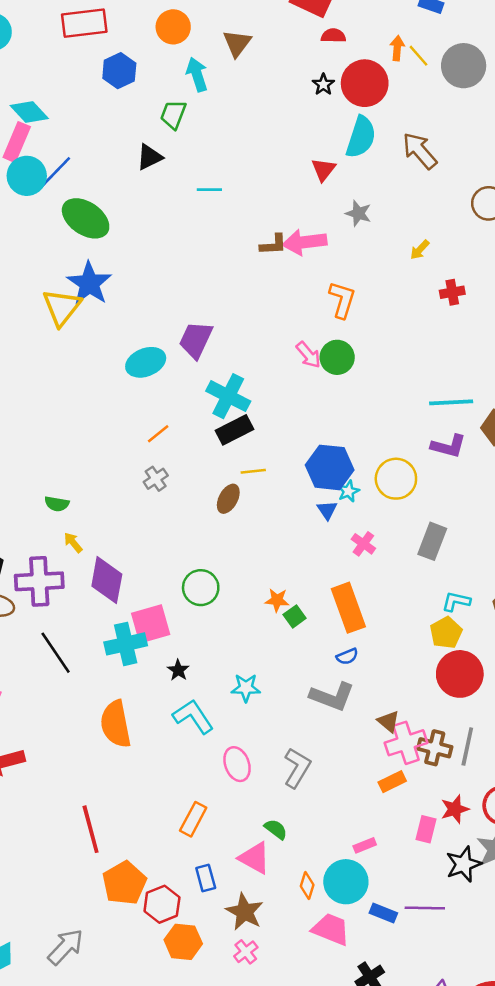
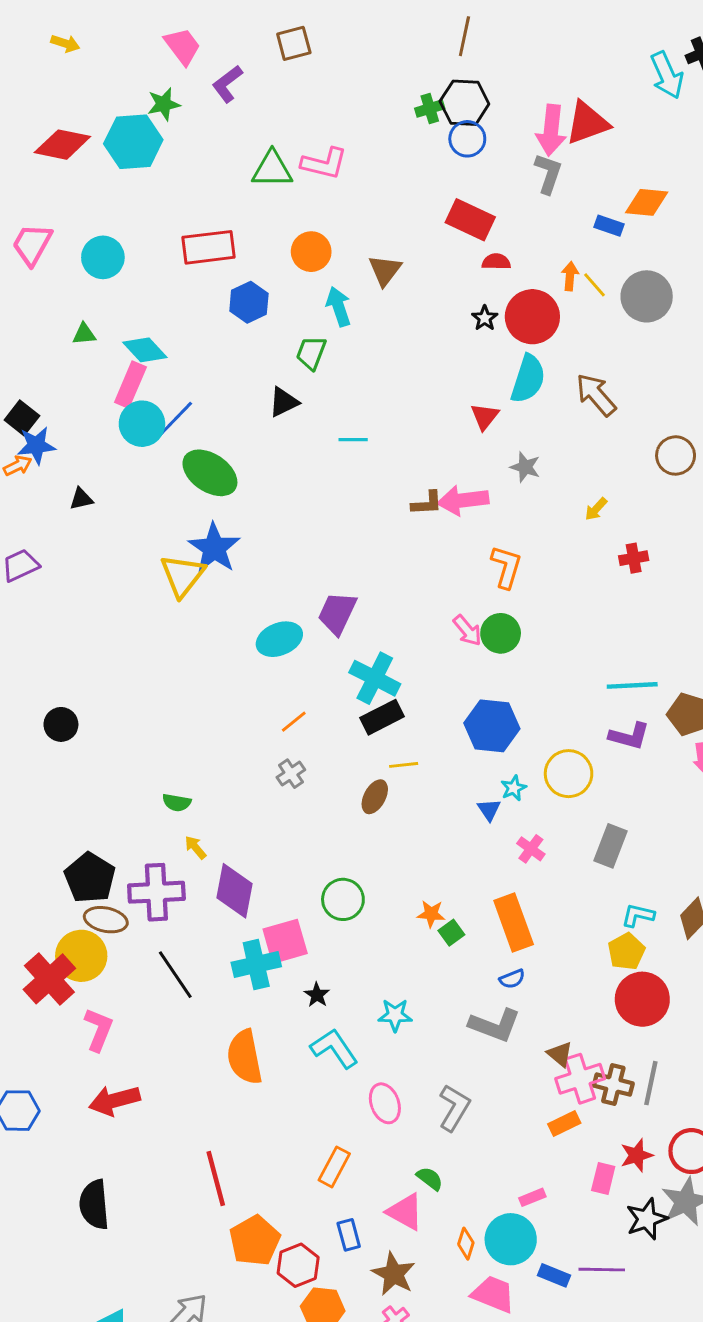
blue hexagon: (330, 467) -> (492, 726), moved

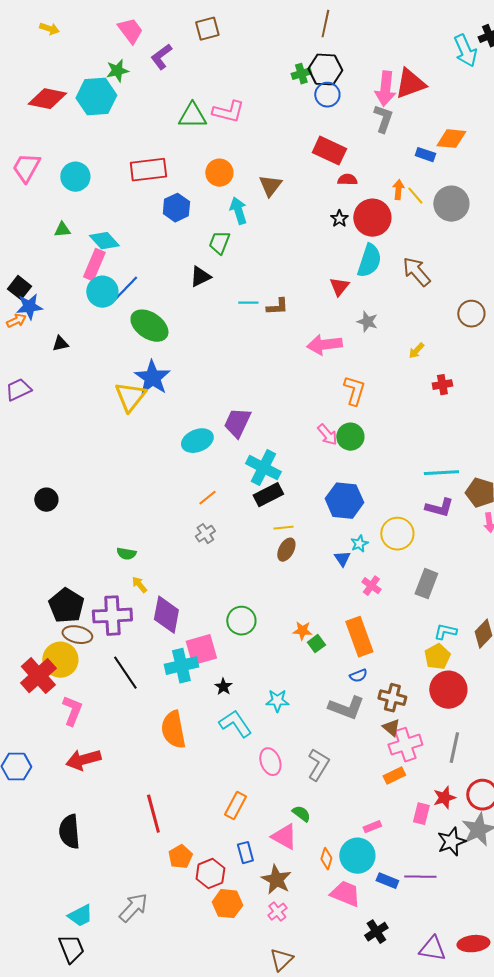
brown L-shape: (427, 503) -> (277, 307), moved
brown ellipse: (375, 797) -> (286, 550), moved
brown cross: (613, 1085) -> (392, 698), moved
orange pentagon: (255, 1241) -> (180, 857), size x0.7

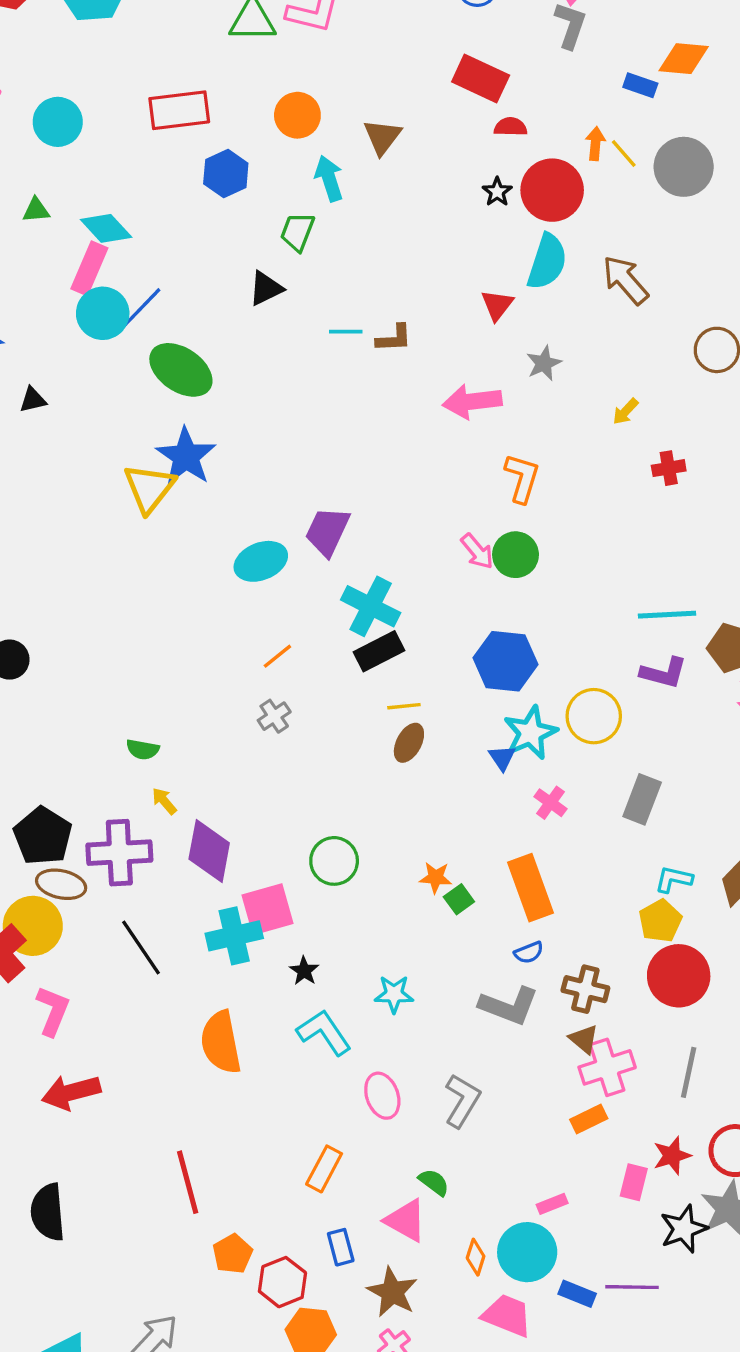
gray star: (367, 322) -> (544, 363), turned 30
cyan star: (359, 544) -> (530, 733), size x1.8

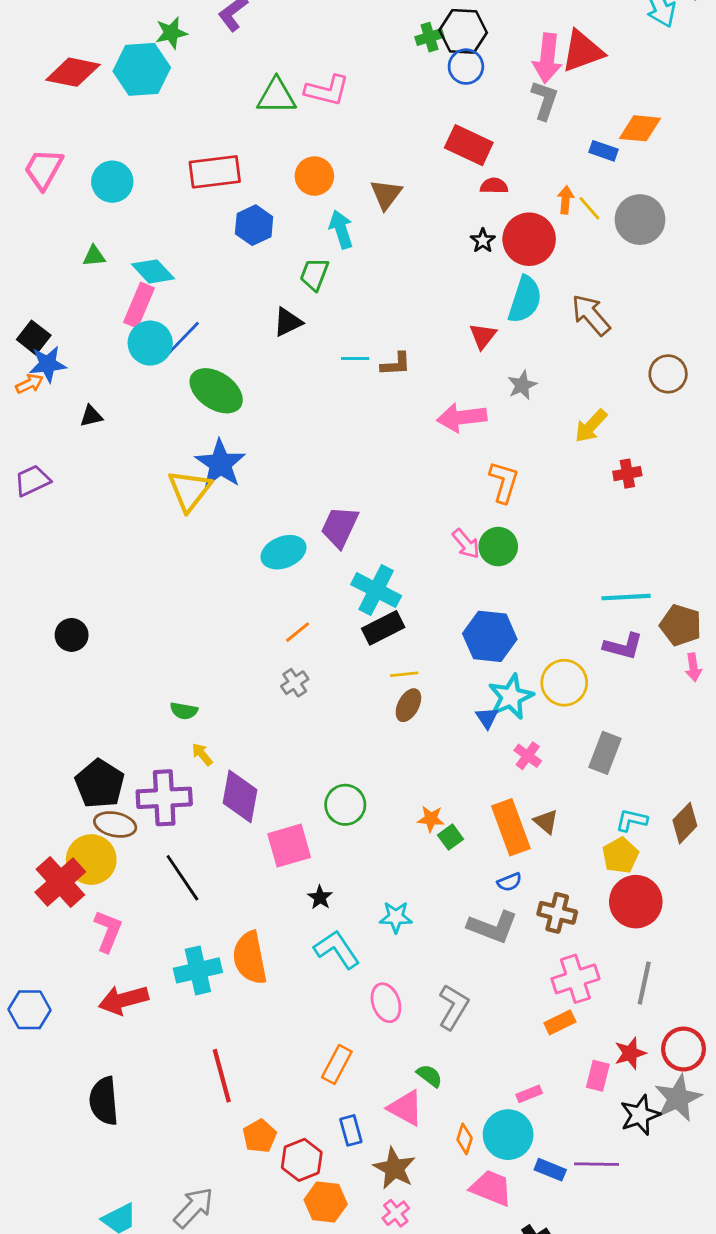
yellow arrow: (625, 412) -> (591, 426), size x1.5
cyan cross: (234, 936) -> (198, 970), moved
brown triangle: (584, 1039) -> (546, 822), moved

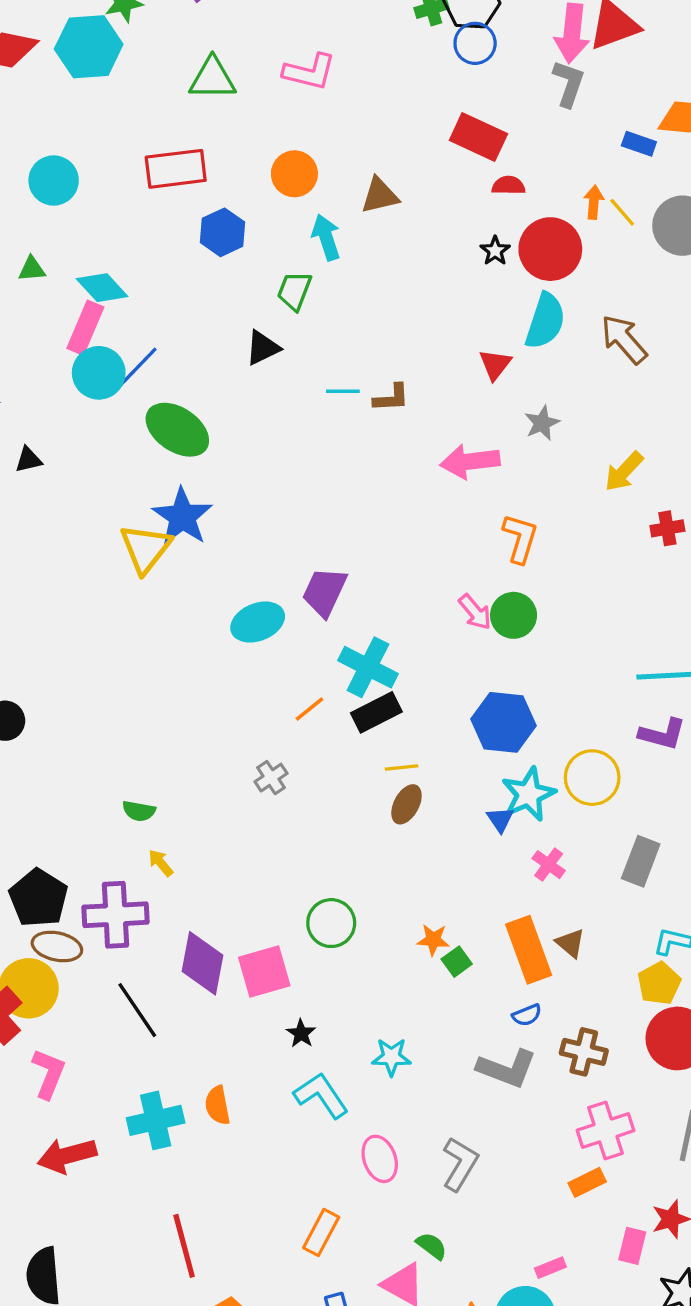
green triangle: (276, 96) -> (212, 78), moved
brown triangle: (386, 194) -> (380, 196), turned 40
orange line: (298, 632) -> (309, 709), moved
purple diamond: (240, 796) -> (202, 963), moved
orange semicircle: (250, 958) -> (217, 1105), size x0.6

